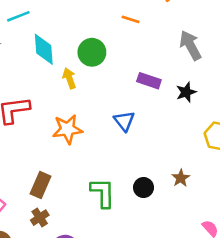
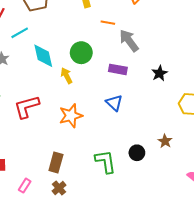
gray arrow: (190, 45) -> (129, 41), moved
purple rectangle: (149, 81) -> (118, 69), moved

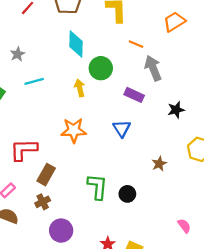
cyan line: (20, 33) -> (34, 81), moved
cyan diamond: (43, 56) -> (76, 44), moved
red L-shape: (27, 107) -> (24, 150), moved
brown star: (165, 141) -> (159, 164), moved
black circle: (137, 153) -> (127, 194), moved

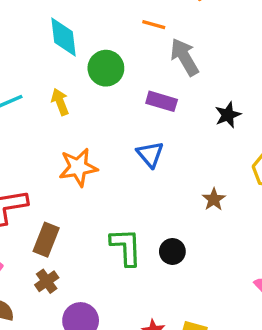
yellow arrow: (80, 88) -> (60, 102), moved

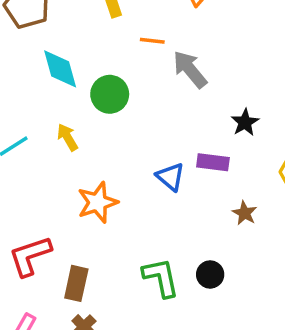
purple rectangle: (162, 101) -> (213, 162), moved

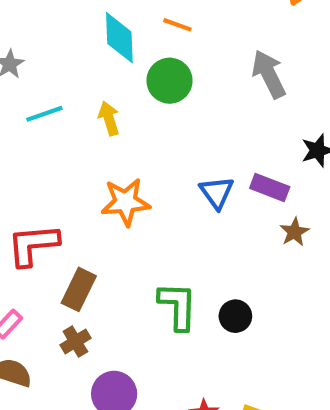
orange line: (152, 41) -> (177, 25), moved
brown star: (245, 213) -> (294, 232), moved

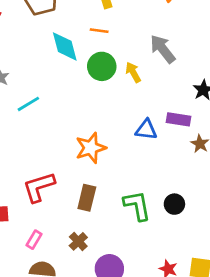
yellow arrow: (109, 118) -> (133, 72), moved
blue triangle: (217, 193) -> (146, 130), turned -35
brown rectangle: (79, 289) -> (87, 198), moved

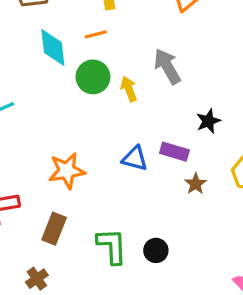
orange line: (99, 31) -> (96, 34), turned -30

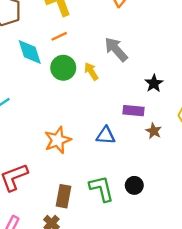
blue triangle: (135, 158) -> (106, 136), moved
brown rectangle: (54, 229) -> (64, 196), moved

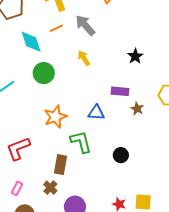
gray arrow: (116, 49) -> (85, 25), moved
green circle: (63, 68) -> (44, 73), moved
black star: (154, 83) -> (135, 56), moved
green L-shape: (102, 189) -> (81, 142), moved

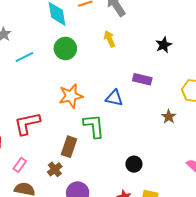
brown star: (137, 109) -> (169, 117), moved
black circle: (121, 155) -> (134, 164), moved

